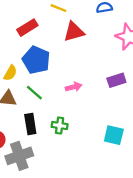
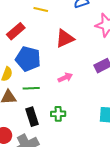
red triangle: (74, 32) -> (65, 38), moved
green line: (34, 93) -> (31, 88), turned -35

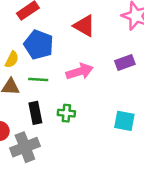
red triangle: (65, 38) -> (84, 26), turned 48
pink arrow: (65, 78) -> (80, 72), size x1.5

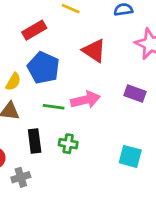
purple rectangle: (125, 63) -> (135, 93), turned 36
green line: (38, 79) -> (54, 107), moved
gray cross: (25, 147) -> (21, 177), size x0.6

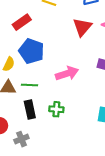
red triangle: (94, 51) -> (82, 27), moved, turned 42
green line: (54, 107) -> (29, 85), moved

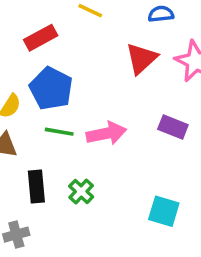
green line: (29, 85) -> (59, 132), moved
green cross: (56, 109) -> (81, 192), turned 32

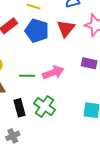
blue pentagon: (51, 89) -> (37, 31), moved
green cross: (81, 192) -> (44, 107), size x1.5

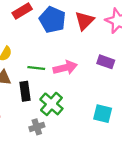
black rectangle: (19, 108) -> (25, 91), moved
gray cross: (13, 136) -> (37, 127), moved

